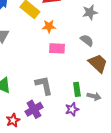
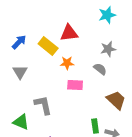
gray semicircle: (87, 40) -> (100, 69), moved
gray L-shape: (44, 85) -> (43, 105), moved

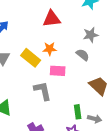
yellow rectangle: (48, 46) -> (31, 58), moved
gray L-shape: (43, 105) -> (43, 91), moved

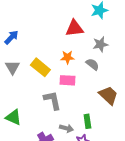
red triangle: (52, 19) -> (74, 28), moved
orange star: (50, 49) -> (67, 57), moved
gray arrow: (95, 119) -> (66, 128), moved

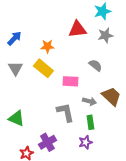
gray star: (100, 44) -> (105, 35), moved
orange star: (67, 57) -> (47, 46), moved
gray L-shape: (52, 100) -> (65, 112), moved
gray arrow: (66, 128) -> (89, 101), moved

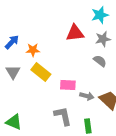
orange star: (47, 46) -> (33, 50), moved
gray semicircle: (95, 65) -> (100, 61), moved
gray arrow: (89, 101) -> (87, 96), moved

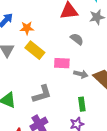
gray semicircle: (100, 61) -> (77, 39), moved
gray L-shape: (63, 116) -> (42, 94), moved, turned 85

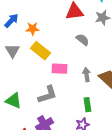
pink rectangle: (62, 63) -> (59, 69), moved
gray arrow: (81, 74) -> (86, 75), turned -112

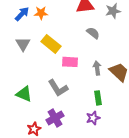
orange star: (32, 29) -> (41, 13), moved
gray L-shape: (47, 95) -> (58, 88), turned 75

